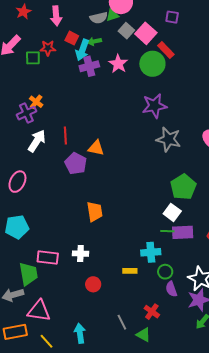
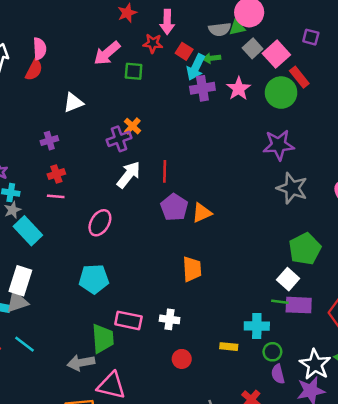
red star: (48, 48) -> (153, 43), moved
orange triangle: (96, 148) -> (202, 213), moved, turned -42

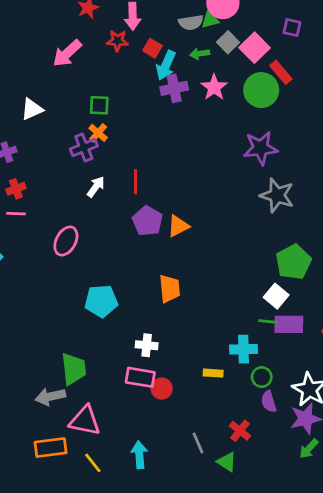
green arrow: (212, 58) -> (200, 54), moved
green square: (134, 71) -> (99, 105), moved
white arrow: (129, 175) -> (96, 187), size x0.7
cyan pentagon: (94, 279) -> (101, 301), moved
pink rectangle: (128, 320) -> (140, 377), moved

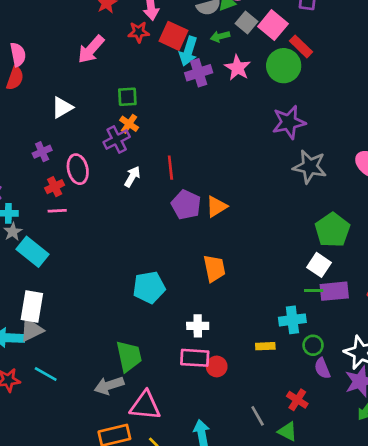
red square: (152, 48) -> (173, 36), size x1.5
pink ellipse: (66, 241) -> (78, 169), moved, turned -36

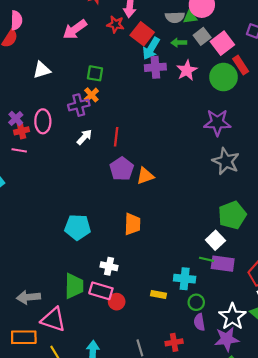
purple cross: (42, 152) -> (16, 119), moved, turned -32
green trapezoid: (129, 356) -> (74, 286), moved
red cross: (297, 400) -> (174, 342), turned 35

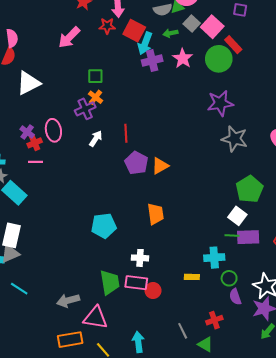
white triangle: (42, 70) -> (28, 83), moved, size x1.4

